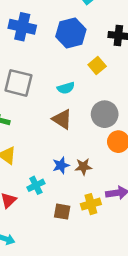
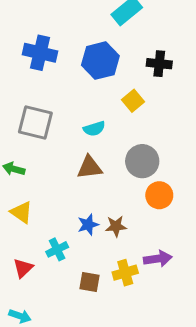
brown triangle: (62, 119) -> (90, 167), turned -40

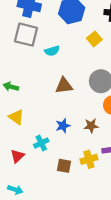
gray square: (35, 122) -> (26, 35), moved
cyan semicircle: (94, 129) -> (52, 51), moved
brown star: (116, 226) -> (91, 126), moved

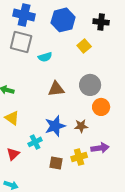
blue star: (63, 126) -> (55, 126), size x1.5

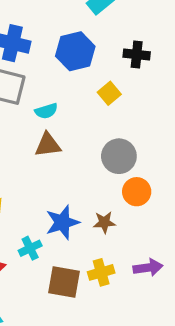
brown triangle: (56, 89) -> (48, 145), moved
purple arrow: (100, 148) -> (148, 268), moved
brown square: (56, 163) -> (64, 282), size x1.5

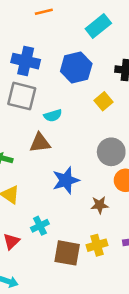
brown triangle: (48, 145) -> (40, 143), moved
blue star: (62, 222) -> (66, 180), moved

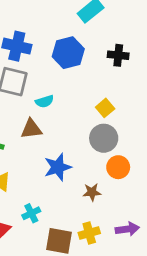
yellow square: (103, 101) -> (105, 108), moved

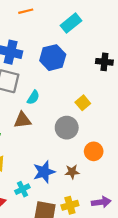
black cross: (118, 55) -> (104, 62), moved
cyan semicircle: (44, 101) -> (33, 97), turned -40
gray circle: (104, 138) -> (67, 128), moved
blue star: (58, 167) -> (44, 172), moved

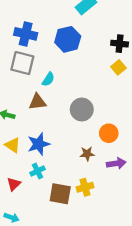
yellow square: (83, 103) -> (118, 67), moved
blue star: (44, 172) -> (39, 144), moved
purple arrow: (101, 202) -> (116, 163), moved

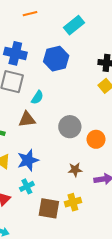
orange circle: (109, 133) -> (96, 139), moved

